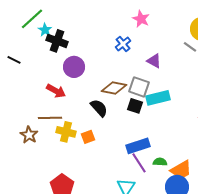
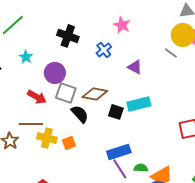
cyan star: (45, 30) -> (26, 57), moved
black cross: (57, 41) -> (68, 36), moved
gray square: (139, 87) -> (66, 93), moved

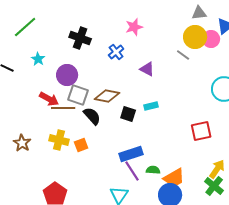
pink star: (122, 25) -> (134, 27), turned 30
cyan rectangle: (139, 104) -> (151, 106), size x0.6
brown line: (31, 124) -> (63, 108), moved

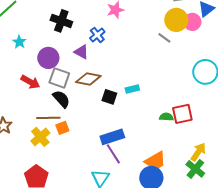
purple triangle: (147, 69) -> (81, 52), moved
brown line: (63, 108) -> (48, 118), moved
black semicircle: (92, 116) -> (61, 99), moved
yellow cross: (59, 140) -> (40, 137), moved, turned 36
green semicircle: (153, 170) -> (166, 117), moved

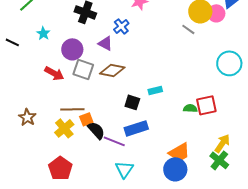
cyan rectangle: (132, 89) -> (155, 90), moved
black square: (109, 97) -> (132, 102), moved
black semicircle: (61, 99) -> (96, 130), moved
purple line: (113, 154) -> (114, 141), moved, turned -35

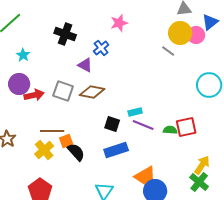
purple circle: (72, 49) -> (19, 84), moved
red arrow: (54, 73) -> (34, 95), turned -42
purple line: (114, 141) -> (143, 125), moved
orange trapezoid: (179, 152) -> (145, 176), moved

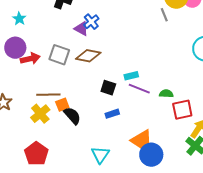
blue cross: (101, 48) -> (91, 22), moved
gray line: (168, 51) -> (164, 15), turned 32
red square: (186, 127) -> (182, 110), moved
blue rectangle: (116, 150) -> (112, 114), size x0.6

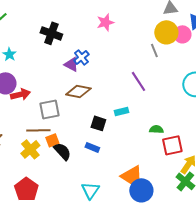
gray square: (59, 55) -> (49, 109), moved, turned -30
purple line: (139, 89) -> (138, 81), moved, turned 35
blue rectangle: (112, 114) -> (92, 147), moved, turned 40

